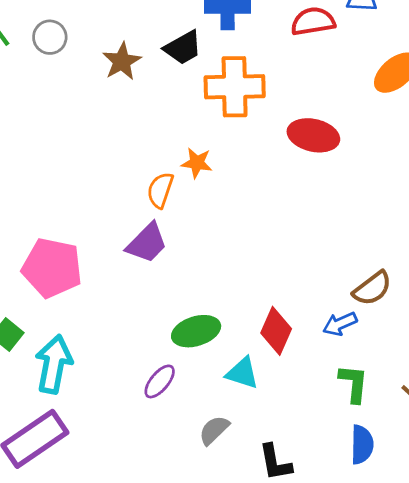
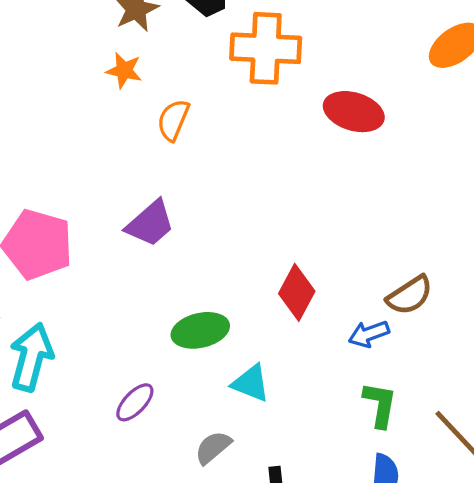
orange star: (197, 163) -> (124, 70), moved
orange semicircle: (160, 190) -> (173, 120), moved
red diamond: (276, 331) -> (297, 292), moved
purple ellipse: (160, 381) -> (135, 402), moved

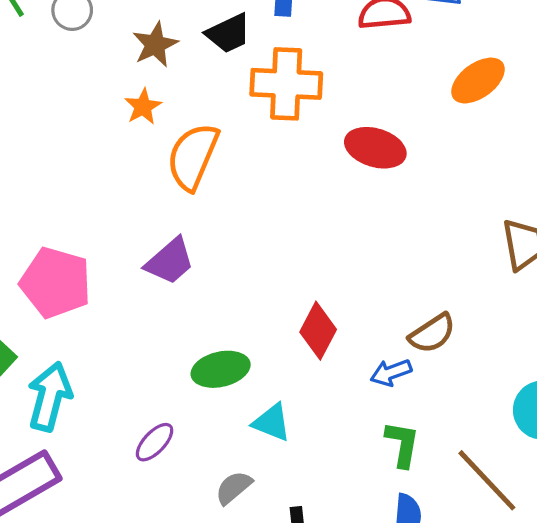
orange star: (124, 70) -> (143, 107), turned 30
orange semicircle: (173, 120) -> (193, 157), size x1.6

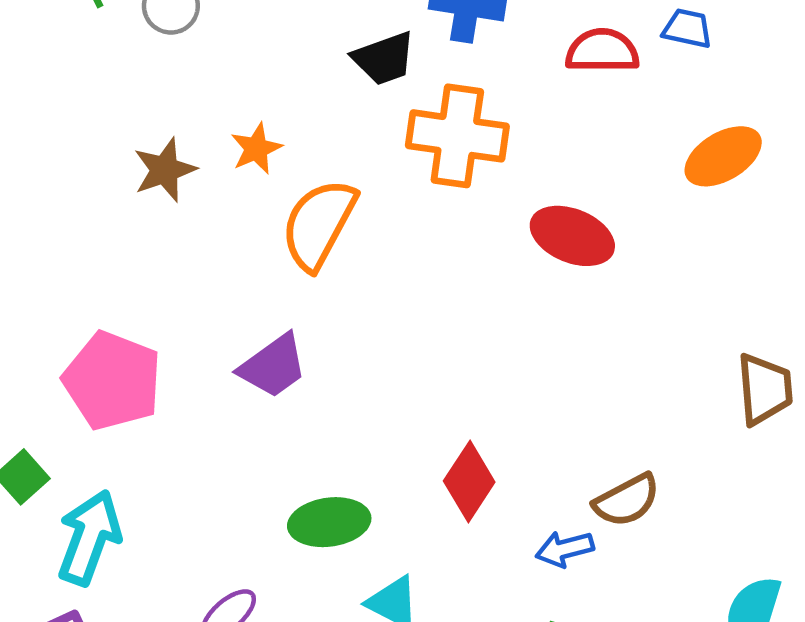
brown star: (155, 45) -> (165, 170), moved

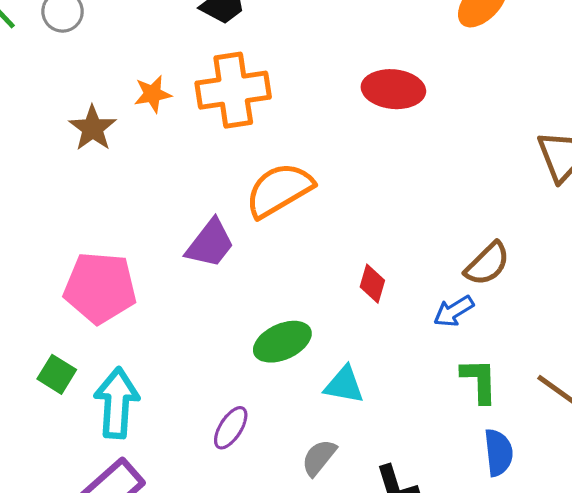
orange cross: (457, 136) -> (233, 90), moved
orange star: (256, 149) -> (153, 94), turned 30
orange semicircle: (319, 224) -> (279, 190), moved, turned 48
red diamond: (469, 482) -> (372, 284), size x0.7

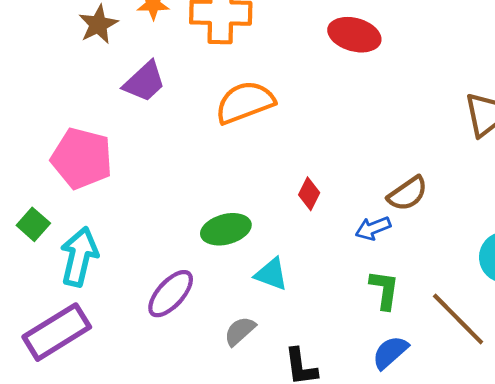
purple trapezoid: (210, 244) -> (144, 82), moved
purple ellipse: (231, 428) -> (171, 294), size x1.4
blue semicircle: (498, 453) -> (390, 352), turned -135

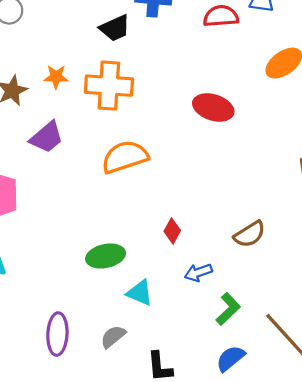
blue arrow: (373, 228) -> (198, 273), moved
green L-shape: (384, 290) -> (228, 309), turned 36
purple ellipse: (171, 294) -> (57, 334), moved, turned -42

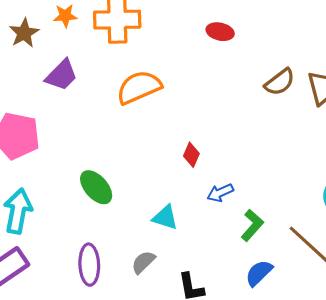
red ellipse: (213, 107) -> (220, 32), size x0.7
brown semicircle: (250, 234) -> (280, 82), moved
green ellipse: (106, 256) -> (96, 187), moved, turned 66

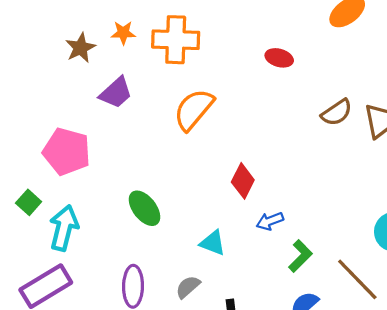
orange semicircle: (139, 87) -> (194, 110), turned -30
red diamond: (191, 155) -> (243, 181), size x1.4

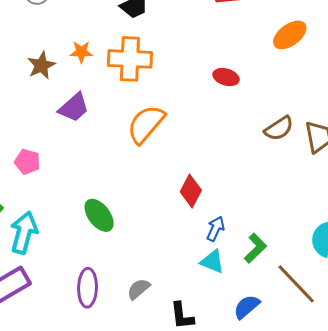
pink pentagon: (67, 152) -> (27, 162), size x0.6
blue arrow: (270, 221) -> (215, 229), turned 135
cyan triangle: (213, 243) -> (212, 262), moved
green L-shape: (300, 256) -> (255, 248), moved

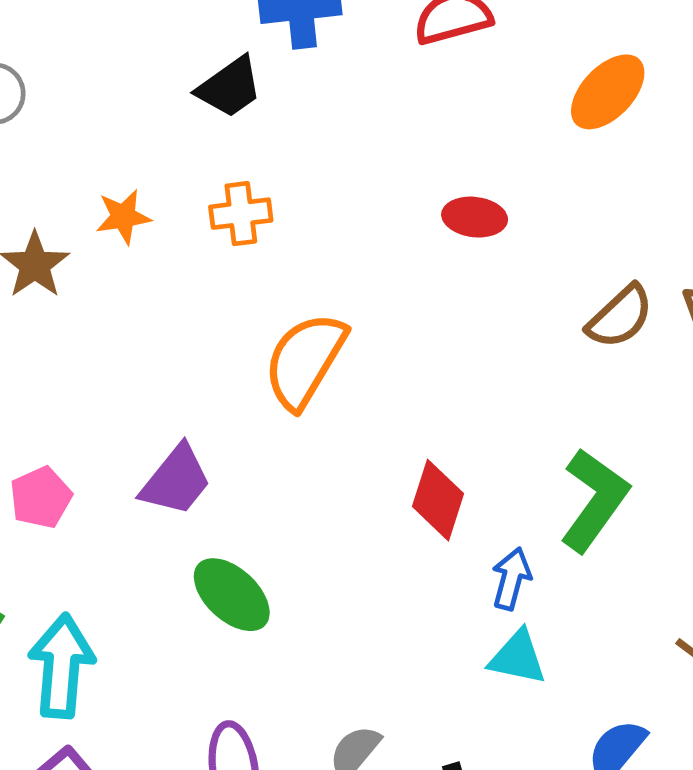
orange cross: (130, 59) -> (241, 214), size x0.6
purple trapezoid: (74, 108) -> (176, 480), moved
pink pentagon: (27, 162) -> (41, 497), turned -30
green L-shape: (255, 248) -> (594, 500), moved, size x1.4

